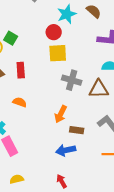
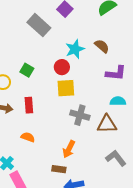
green square: (11, 38) -> (27, 70), moved
brown rectangle: (77, 130) -> (59, 169), moved

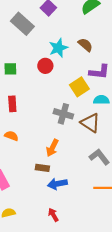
green square: (27, 70) -> (10, 69), turned -32
yellow square: (66, 88) -> (79, 87), moved, turned -30
brown triangle: (107, 124) -> (90, 123), turned 35

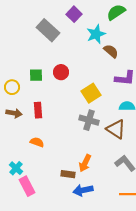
cyan star: (58, 48) -> (96, 34), moved
red circle: (45, 66) -> (61, 72), moved
yellow square: (79, 87) -> (91, 93), moved
orange arrow: (52, 148) -> (85, 163), moved

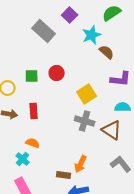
cyan cross: (16, 168) -> (23, 159), moved

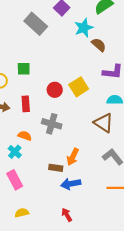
red circle: (57, 73) -> (55, 90), moved
gray cross: (85, 121) -> (52, 124), moved

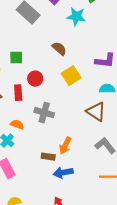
cyan star: (84, 28) -> (76, 17), turned 30
brown semicircle: (99, 45) -> (59, 49), moved
red circle: (55, 90) -> (35, 79), moved

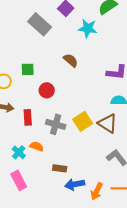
yellow square: (71, 76) -> (83, 121), moved
red rectangle: (18, 93) -> (28, 117), moved
orange semicircle: (17, 125) -> (37, 146), moved
orange arrow: (65, 146) -> (97, 191), moved

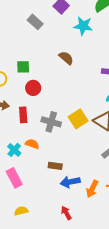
gray rectangle: (40, 24) -> (35, 22), size x0.7
red circle: (47, 90) -> (33, 88), moved

